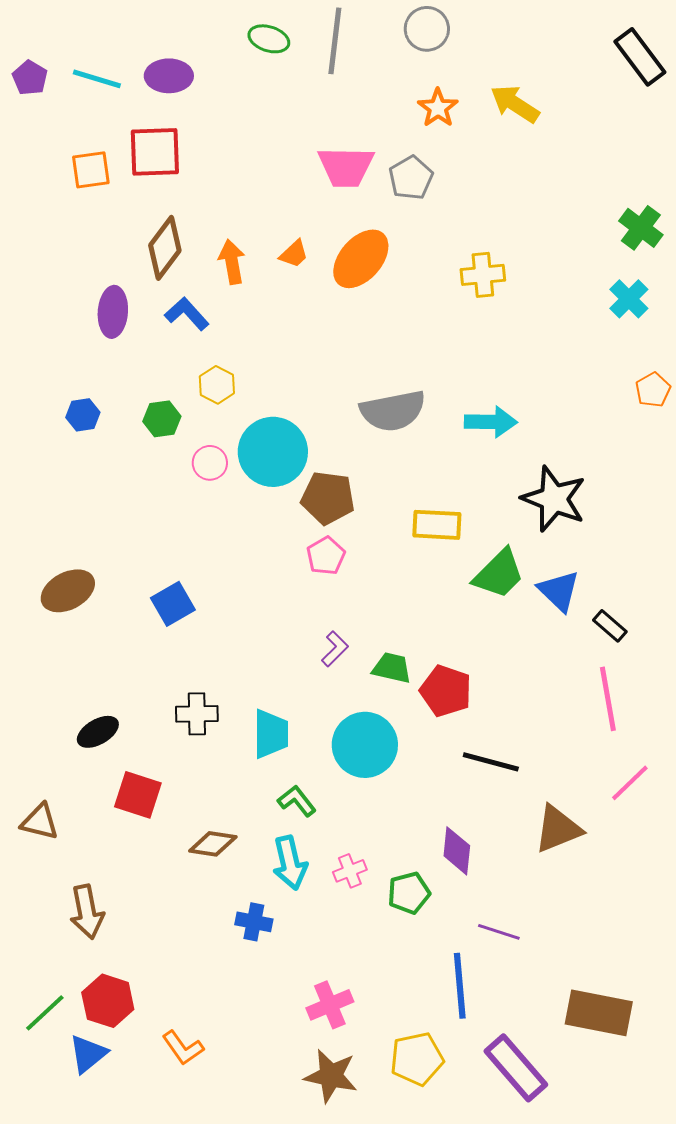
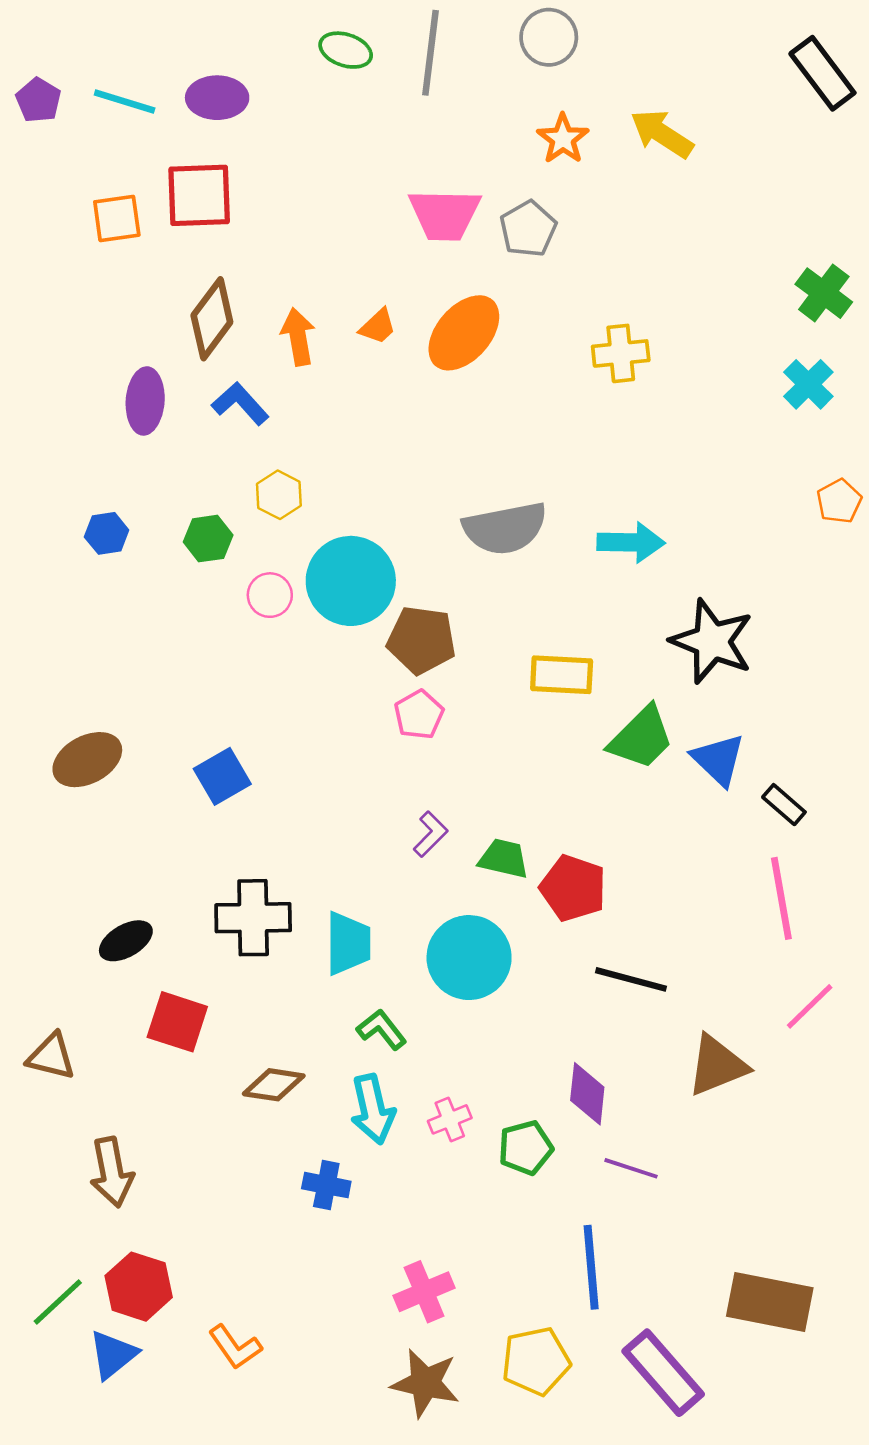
black cross: (197, 714) -> (253, 918), size x1.4
purple line: (499, 932) -> (631, 1168), moved

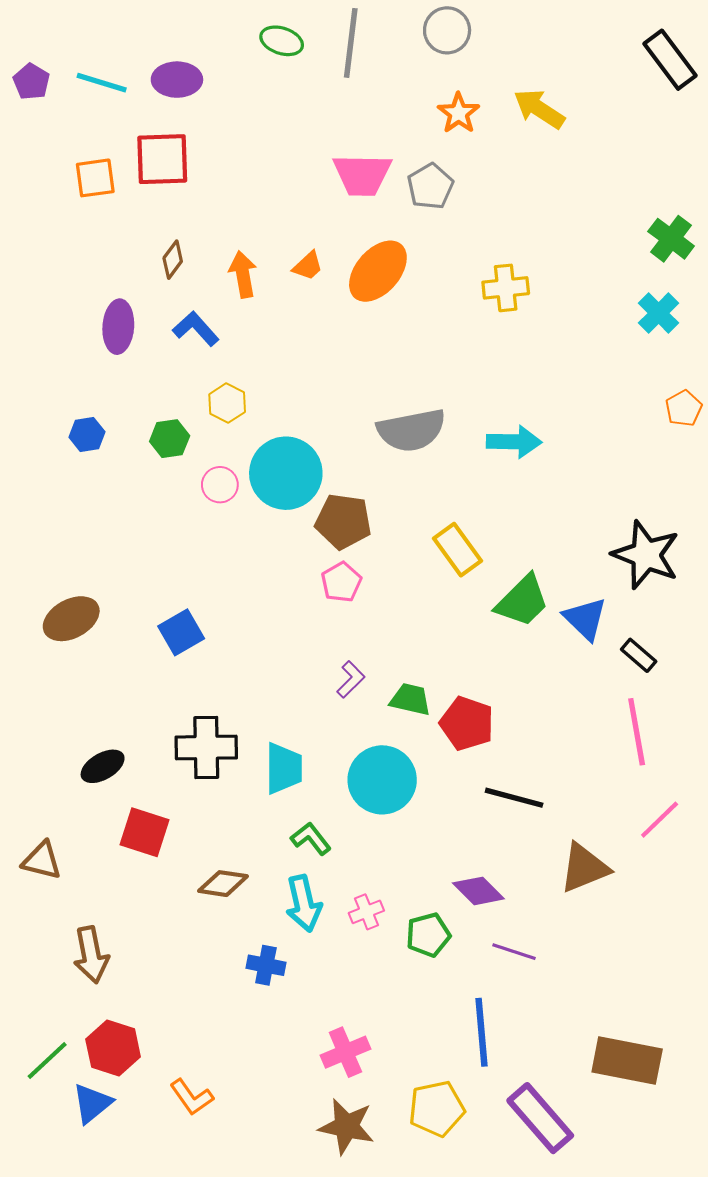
brown diamond: (212, 319) -> (173, 260), size x0.6
black star: (712, 641) -> (646, 555), moved
yellow rectangle: (562, 675) -> (457, 550), turned 51
purple diamond: (587, 1094) -> (478, 891), turned -51

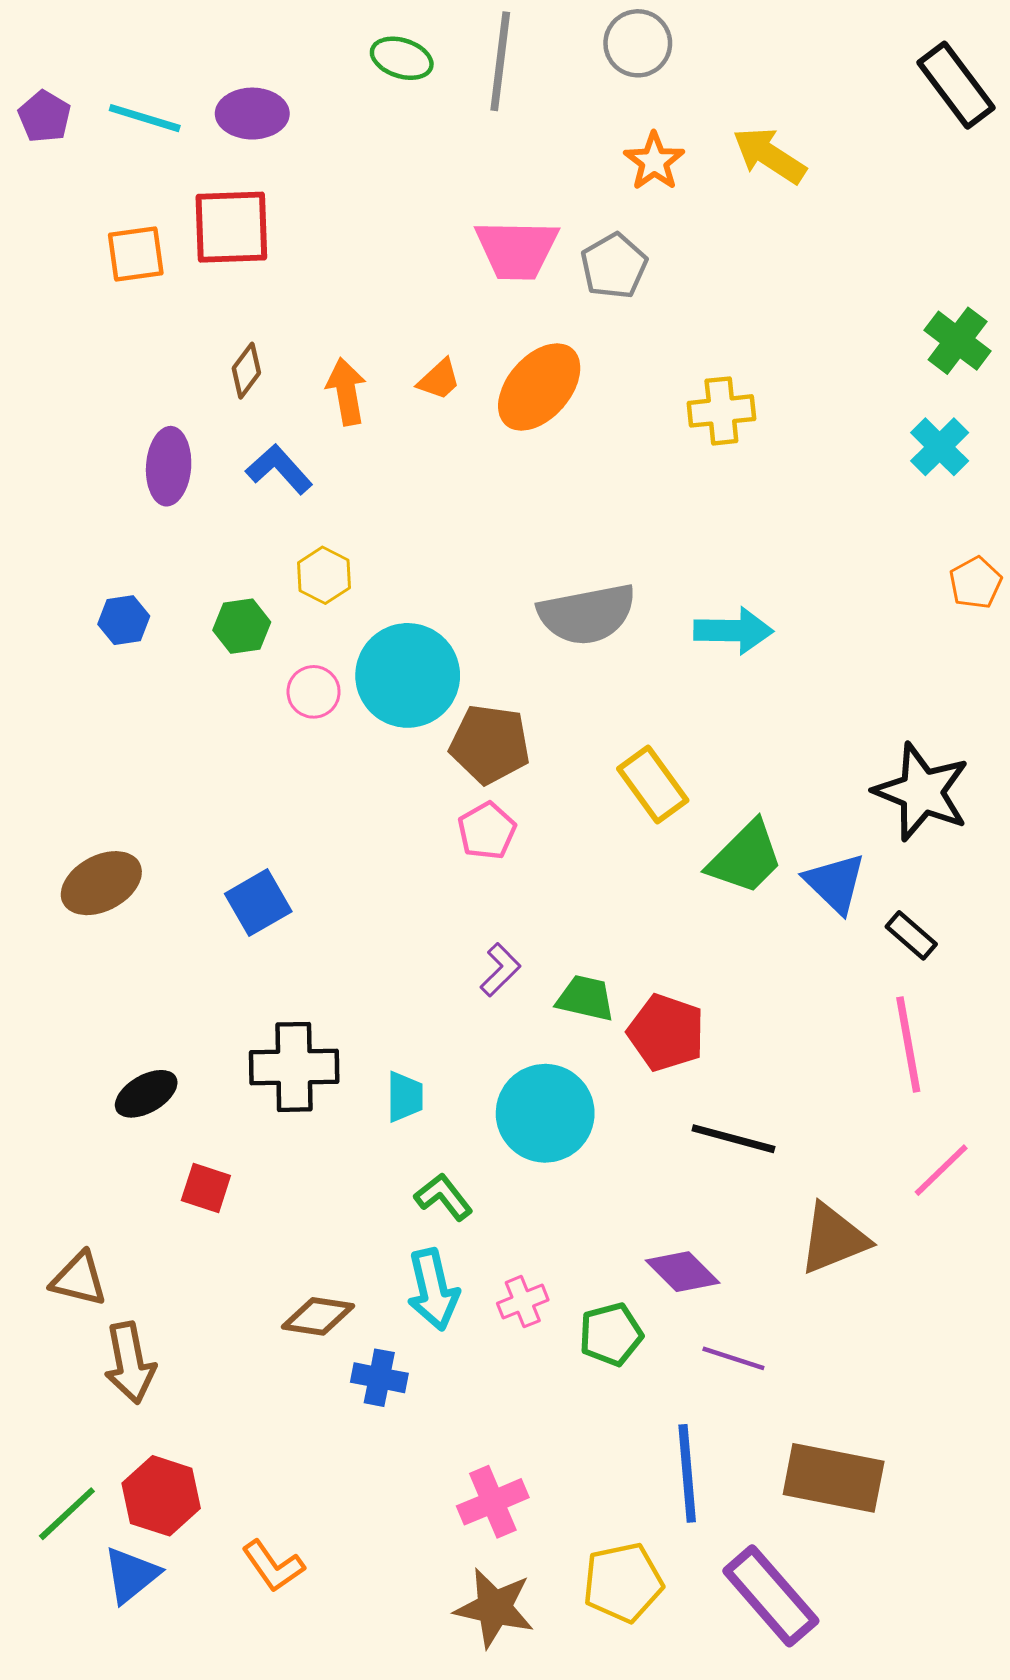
cyan trapezoid: (284, 768) -> (405, 1097), size x0.7
red square: (144, 832) -> (206, 1188), size x0.7
brown triangle: (42, 861) -> (79, 1279), moved
brown diamond: (223, 884) -> (318, 1316), moved
brown rectangle: (627, 1061) -> (834, 1478), moved

